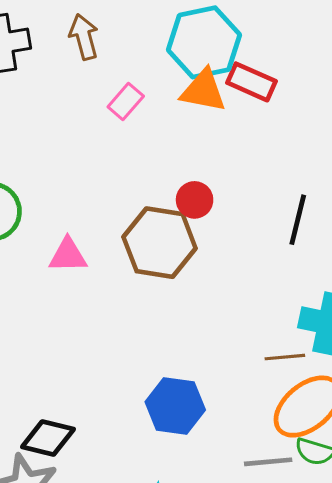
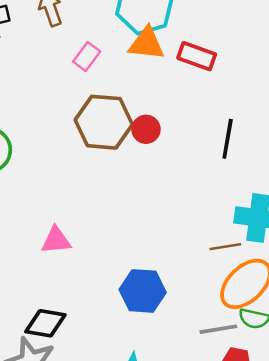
red rectangle: (251, 82) -> (197, 56), moved
brown hexagon: (160, 243) -> (104, 122), moved
pink triangle: (68, 255) -> (56, 240), moved

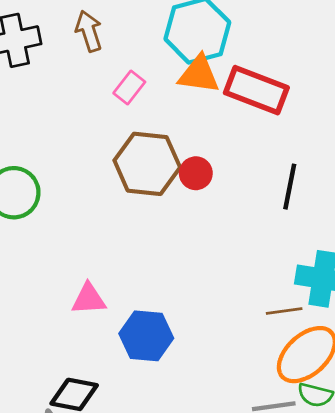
red rectangle: (197, 56) -> (256, 90), size x1.4
blue hexagon: (143, 291) -> (146, 336), moved

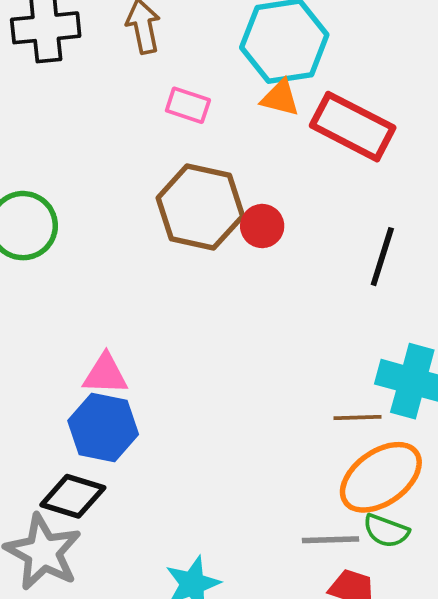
orange triangle: (199, 74) -> (280, 98), size x0.7
pink rectangle: (129, 88) -> (188, 105), turned 64
blue hexagon: (146, 336) -> (103, 428), moved

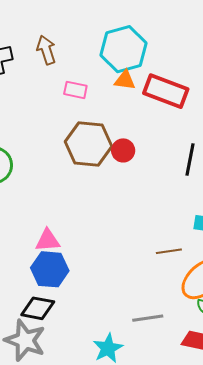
brown line: (357, 417) -> (169, 251), moved
gray line: (331, 540) -> (148, 318), moved

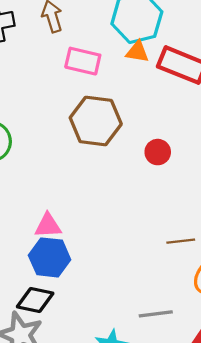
pink rectangle: (75, 90) -> (83, 61), size x1.4
red circle: (123, 150) -> (158, 152), moved

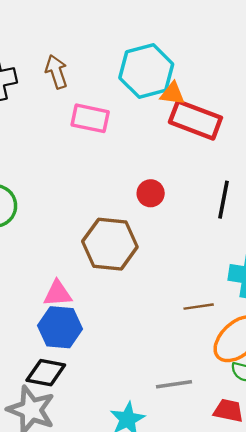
orange triangle: (137, 52) -> (172, 94), moved
brown hexagon: (96, 121) -> (110, 244), moved
red circle: (158, 152) -> (151, 193), moved

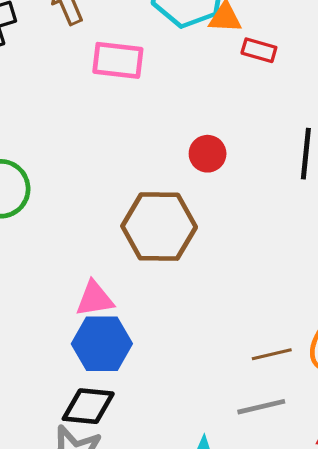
red rectangle: (195, 120) -> (259, 50), size x0.5
brown line: (199, 307) -> (272, 354), moved

